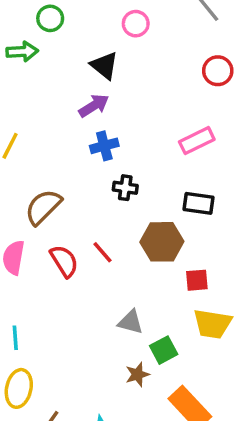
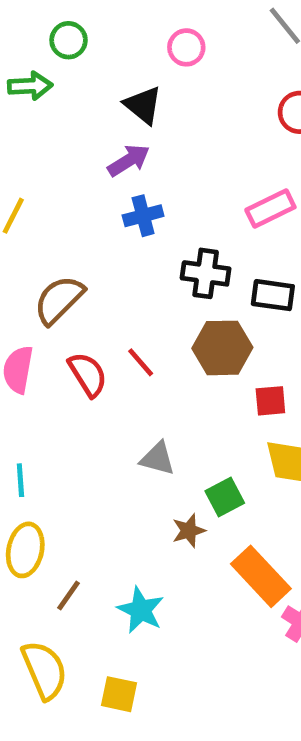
black cross: (125, 188) -> (206, 273), moved, size x1.4
gray triangle: (130, 322) -> (157, 459), moved

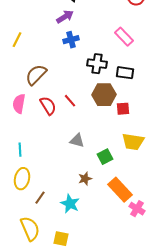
pink rectangle: (270, 209) -> (124, 37), turned 72
red square: (270, 401) -> (123, 109), moved
brown star: (189, 531) -> (85, 179), moved

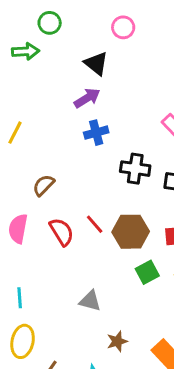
brown semicircle: (36, 75) -> (44, 185), size x0.7
brown hexagon: (104, 95) -> (131, 232), moved
gray triangle: (77, 141) -> (90, 301), moved
green square: (105, 157) -> (147, 272), moved

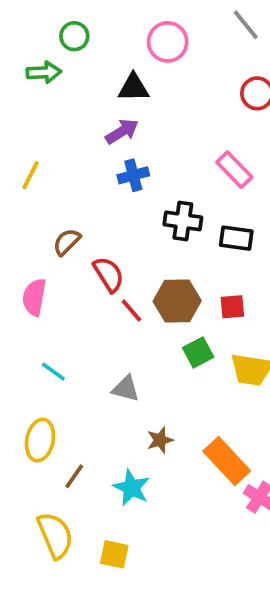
pink circle: (123, 27) -> (168, 42), size x1.4
black triangle: (96, 63) -> (133, 88), turned -40
red line: (95, 224) -> (131, 311), moved
red semicircle: (62, 232) -> (109, 274), moved
cyan line: (20, 298) -> (53, 371), moved, turned -50

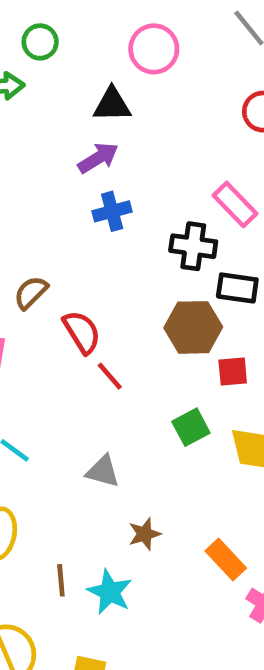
black cross: (183, 221) -> (193, 246), moved
brown hexagon: (177, 301) -> (193, 327), moved
orange rectangle: (227, 461) -> (226, 559), size x0.7
brown line: (74, 476) -> (61, 580), moved, turned -40

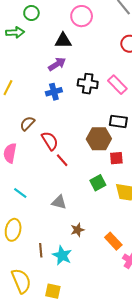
blue cross: (112, 211) -> (54, 92), moved
black cross: (193, 246) -> (88, 84), moved

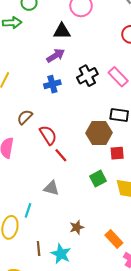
black cross: (88, 84) -> (87, 76), turned -36
cyan line: (20, 193) -> (28, 210), moved, turned 72
gray triangle: (59, 202) -> (51, 188), moved

